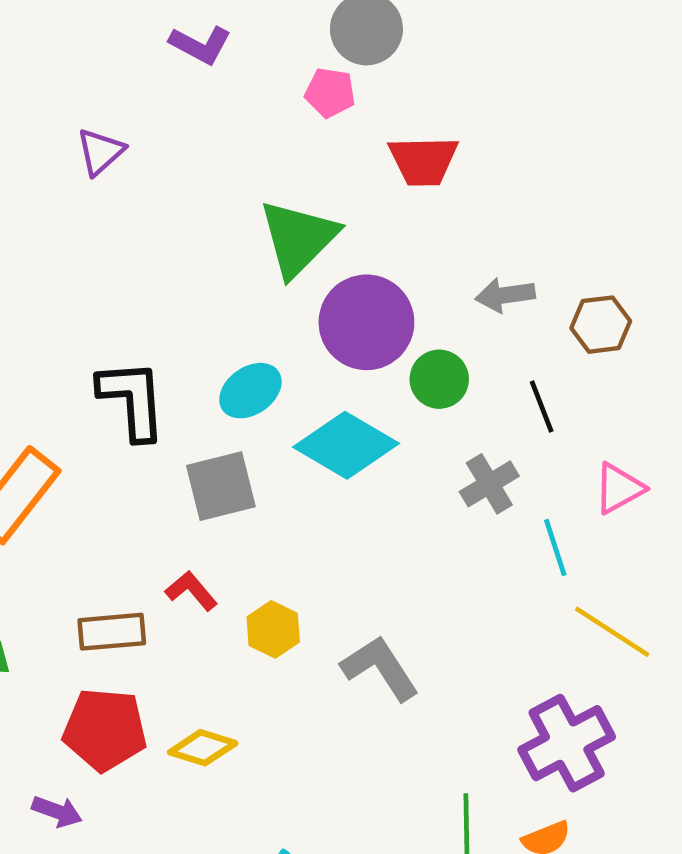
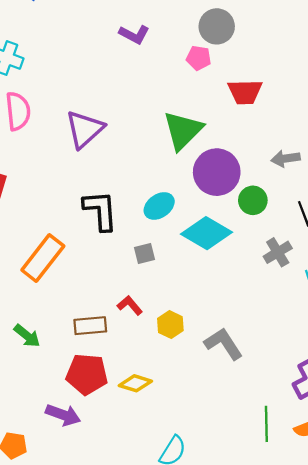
purple triangle: (100, 152) -> (85, 129), moved, size x1.6
gray square: (221, 486) -> (144, 253), size x0.6
purple arrow: (57, 811) -> (63, 415), size x1.4

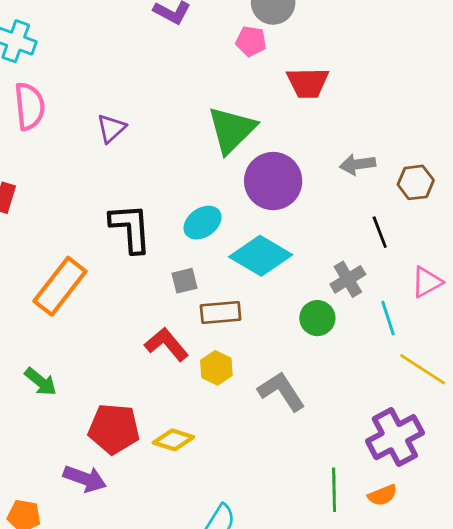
purple triangle: (85, 129) -> (111, 128), size x0.6
green circle: (253, 200) -> (317, 318), moved
red L-shape: (130, 305) -> (167, 344), size x1.4
brown rectangle: (90, 326) -> (221, 313), moved

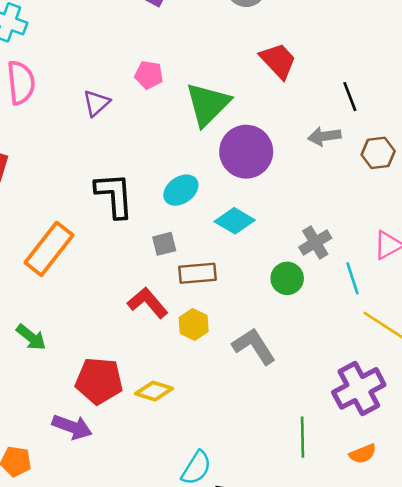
pink pentagon: (251, 41) -> (149, 75), moved
red trapezoid: (308, 83) -> (278, 61), turned -132
black line: (380, 232) -> (350, 97), moved
cyan diamond: (261, 256) -> (235, 221), size x0.7
orange semicircle: (382, 495) -> (363, 454), moved

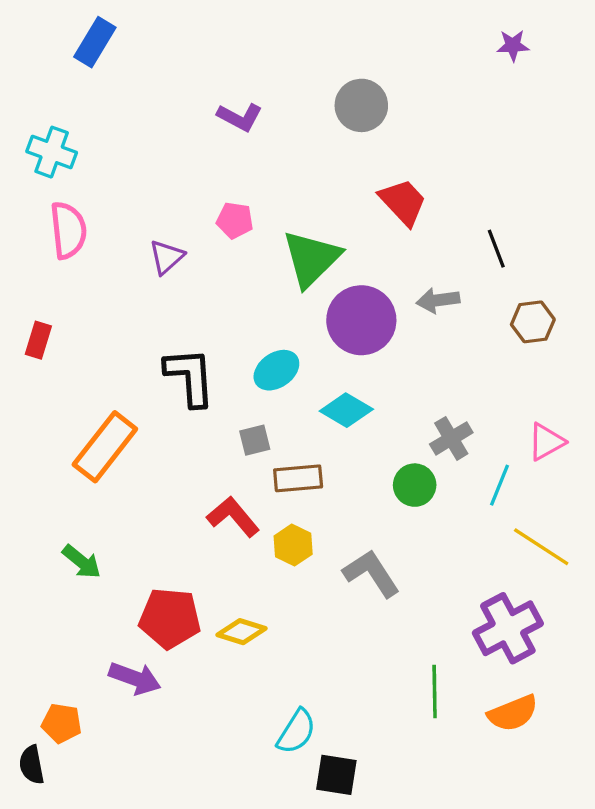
gray arrow: (324, 136) -> (438, 300), moved
cyan line: (352, 278) -> (500, 485), turned 40
orange semicircle: (363, 454) -> (513, 713), size x1.4

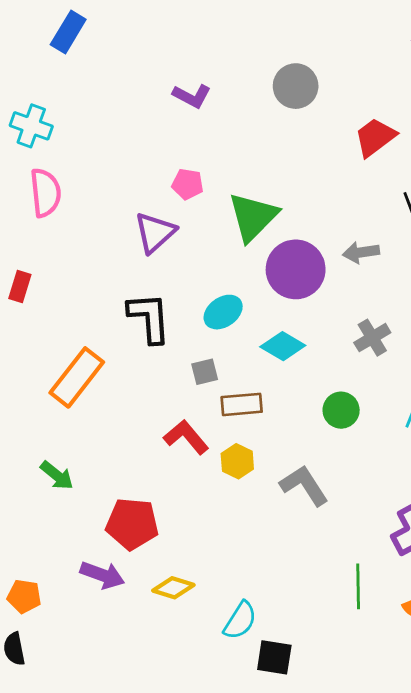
red trapezoid: (403, 202) -> (375, 137), moved, turned -84
purple triangle: (167, 257) -> (155, 232), moved, size x1.4
gray cross: (451, 438) -> (372, 338), moved
yellow diamond: (241, 632) -> (173, 588), moved
orange pentagon: (62, 723) -> (24, 596), moved

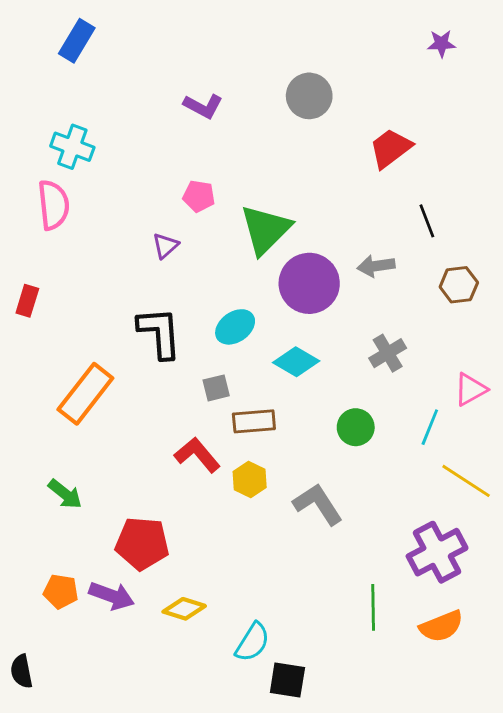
cyan cross: (31, 126) -> (72, 147), moved
purple triangle: (155, 232) -> (165, 246), size x0.6
orange pentagon: (24, 596) -> (61, 591), moved

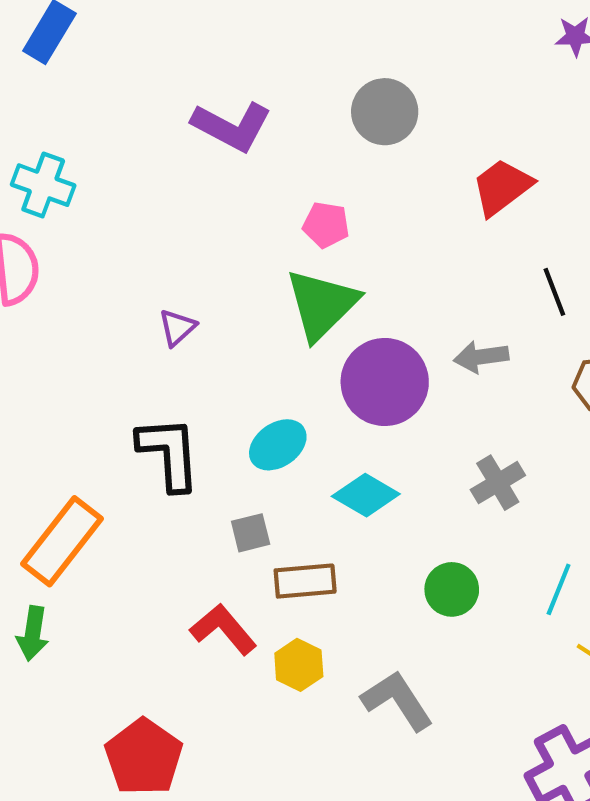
purple L-shape: (203, 106) -> (232, 126), size x1.4
pink pentagon: (199, 196) -> (326, 225), moved
green arrow: (65, 494) -> (33, 633), moved, turned 60
red pentagon: (142, 543) -> (144, 757), turned 30

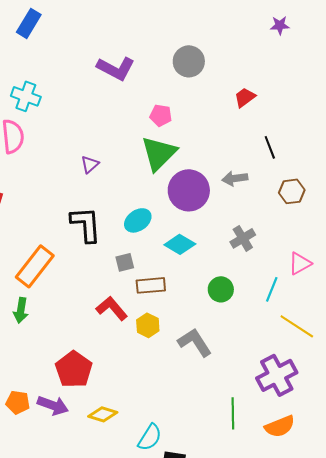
red trapezoid: (502, 187) -> (245, 97), size x0.7

